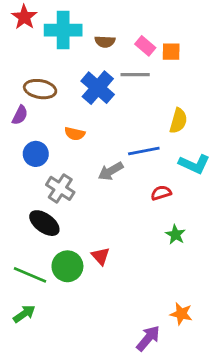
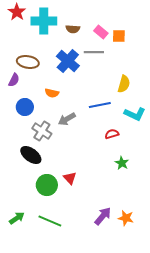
gray arrow: (111, 171) -> (67, 119), moved
green line: (30, 275) -> (50, 221), moved
purple arrow: (148, 338) -> (103, 216), moved

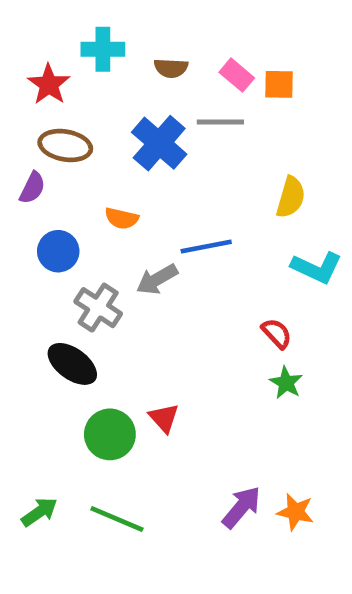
red star: (17, 12) -> (49, 84), moved
cyan cross: (44, 21) -> (103, 49), size x0.7
blue line: (100, 105) -> (206, 247), moved
red semicircle: (112, 134) -> (277, 333), moved, turned 64

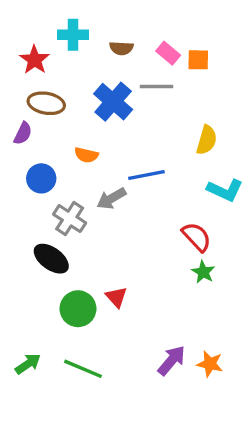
red semicircle: (277, 333) -> (197, 237), size x1.4

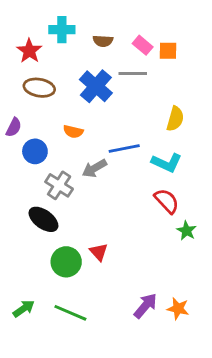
purple semicircle: (23, 133) -> (14, 127), moved
cyan L-shape: (225, 190) -> (167, 163), moved
green star: (203, 272) -> (187, 231), moved

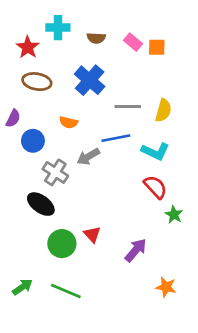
gray line: (133, 74) -> (128, 107), moved
purple arrow: (145, 306) -> (136, 250), moved

